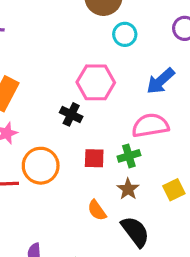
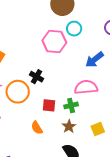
pink hexagon: (96, 82) -> (54, 42), moved
orange circle: (41, 166) -> (18, 92), moved
orange semicircle: (97, 210) -> (37, 128), moved

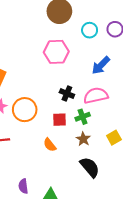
cyan circle: (74, 29) -> (90, 30), moved
black cross: (37, 77) -> (67, 94), moved

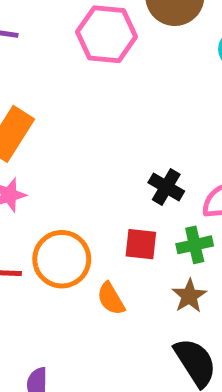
pink hexagon: (56, 52) -> (107, 34), moved
orange circle: (25, 110) -> (62, 259), moved

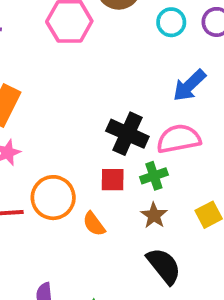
black cross: (166, 187) -> (127, 134), size x1.5

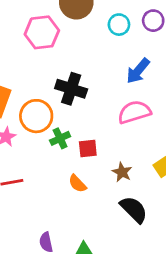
black cross: (127, 134) -> (71, 89), moved
green cross: (154, 176) -> (60, 138), moved
orange circle: (53, 198) -> (36, 116), moved

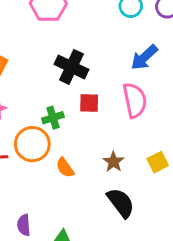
pink semicircle: (134, 112) -> (135, 100), turned 88
orange circle: (36, 116) -> (32, 144), moved
red square: (88, 149) -> (89, 103), moved

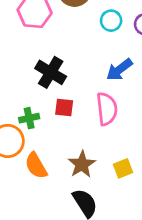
brown star: (114, 162) -> (82, 164), size x1.4
orange semicircle: (65, 168) -> (36, 166), size x1.4

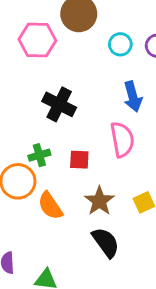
blue arrow: (119, 70) -> (133, 96), turned -64
red square: (64, 108) -> (79, 160), moved

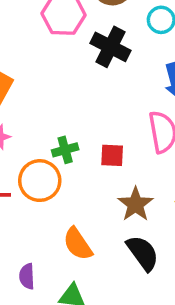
black cross: (59, 104) -> (110, 47), moved
orange semicircle: (50, 206) -> (78, 244), moved

